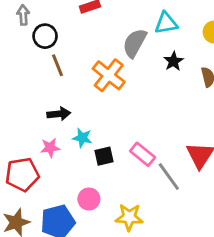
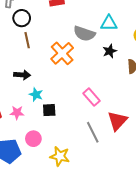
gray semicircle: (135, 43) -> (84, 34), turned -110
pink star: (50, 148) -> (17, 113), moved
pink rectangle: (143, 154) -> (91, 97), moved

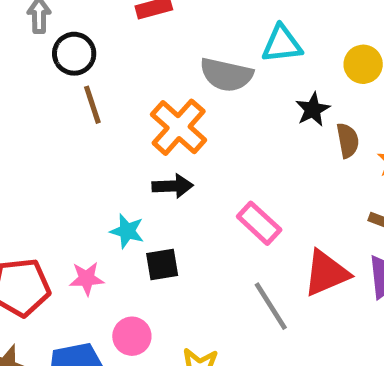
black star: (110, 51) -> (313, 109), moved
black arrow: (22, 75) -> (173, 186), moved
red triangle: (117, 121) -> (326, 273), turned 30

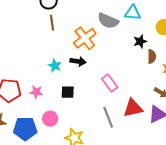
cyan star: (127, 231) -> (55, 66), moved

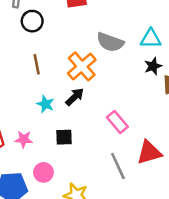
cyan triangle: (133, 13) -> (151, 39), moved
brown line: (52, 23) -> (37, 64), moved
black arrow: (78, 61) -> (75, 97), turned -49

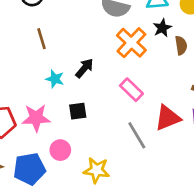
orange cross: (82, 66) -> (131, 43), moved
pink star: (24, 139) -> (36, 118), size x1.5

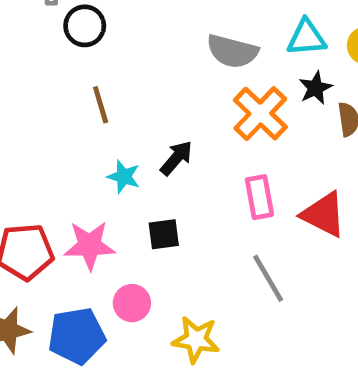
pink rectangle: (131, 90) -> (259, 197), turned 35
red triangle: (168, 118) -> (324, 214), moved, turned 48

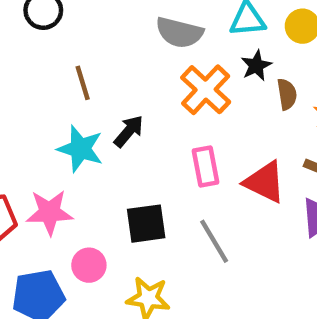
brown line: (101, 105) -> (83, 83), moved
cyan star: (124, 177) -> (80, 149), size x1.5
black square: (164, 234) -> (146, 224), moved, size x1.4

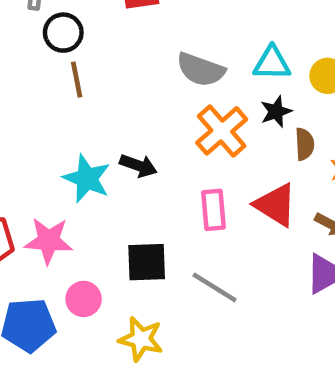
brown line: (83, 83) -> (77, 80), moved
black arrow: (129, 131) -> (138, 166), turned 64
red triangle: (265, 182) -> (276, 205), moved
gray line: (214, 241) -> (215, 287), turned -33

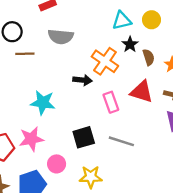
gray semicircle: (201, 70) -> (61, 37), moved
brown line: (77, 80) -> (25, 54), turned -66
black arrow: (138, 166) -> (83, 80), moved

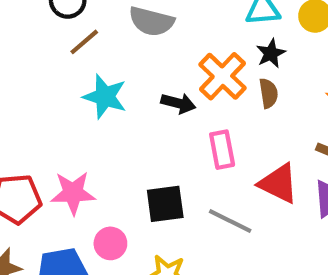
brown line: (25, 54) -> (84, 42), turned -48
brown semicircle: (149, 57) -> (269, 93), moved
red triangle: (142, 92) -> (279, 183), moved
cyan star: (43, 103) -> (105, 97), moved

